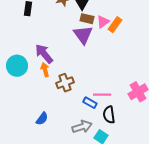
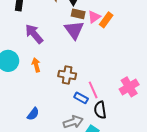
purple arrow: (44, 54) -> (34, 34), moved
brown cross: (65, 83) -> (67, 75), moved, turned 30
pink line: (102, 95) -> (93, 90), turned 66

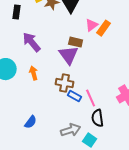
brown rectangle: (78, 14) -> (76, 42), moved
purple triangle: (74, 30) -> (69, 55), moved
blue rectangle: (81, 98) -> (75, 96), moved

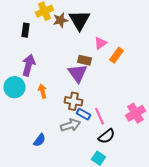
orange rectangle: (104, 28) -> (116, 55), moved
purple arrow: (32, 42) -> (28, 65), moved, turned 55
black semicircle: (98, 118) -> (106, 136), turned -120
gray arrow: (71, 130) -> (70, 125), moved

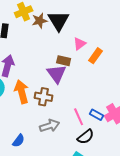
orange arrow: (42, 91) -> (22, 92), size x1.6
brown cross: (74, 101) -> (44, 97), moved
blue rectangle: (84, 114) -> (97, 115), moved

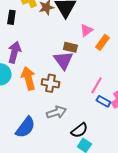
pink line: (79, 117) -> (96, 85), moved, turned 54
black semicircle: (86, 137) -> (79, 130), moved
blue semicircle: (19, 141) -> (25, 127), size x1.6

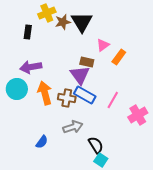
purple arrow: (14, 52) -> (31, 67), turned -115
blue rectangle: (103, 101) -> (85, 95), moved, size x1.5
blue semicircle: (25, 127) -> (42, 142), size x0.6
black semicircle: (79, 130) -> (96, 145), turned -84

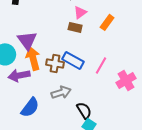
pink triangle: (103, 45) -> (80, 12), moved
purple arrow: (31, 67) -> (19, 75), moved
purple triangle: (80, 75) -> (27, 40), moved
blue semicircle: (42, 142) -> (30, 107), size x1.5

